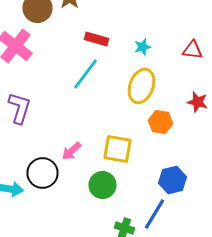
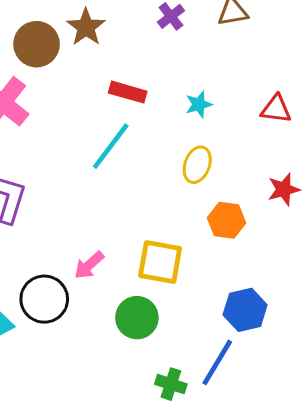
yellow ellipse: (142, 86) -> (197, 165), size x0.7
red star: (198, 102) -> (284, 189), turned -30

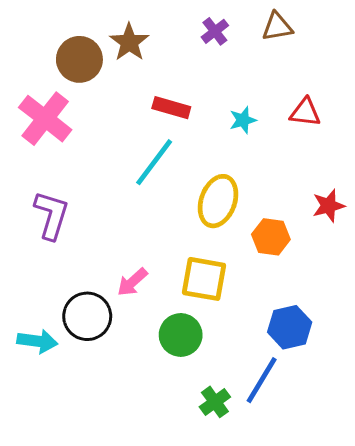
red triangle: (276, 109) -> (305, 112), moved
yellow ellipse: (197, 165) -> (218, 201), moved, size x1.4
green cross: (171, 384) -> (215, 402), turned 36

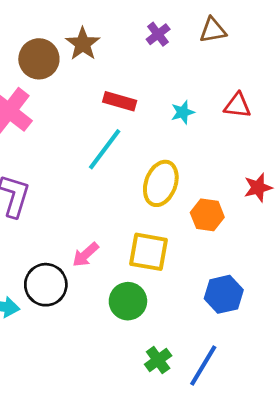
blue line: (262, 380) -> (203, 365), moved

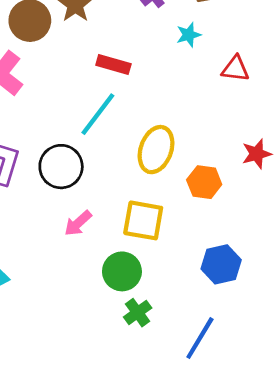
cyan star: (183, 112) -> (189, 35), moved
black circle: (46, 285) -> (61, 167), moved
green cross: (158, 360) -> (138, 313), moved

